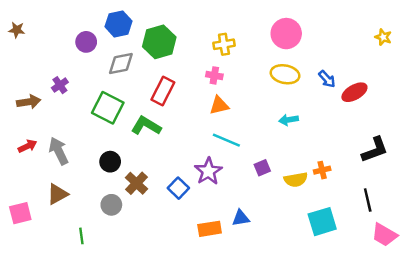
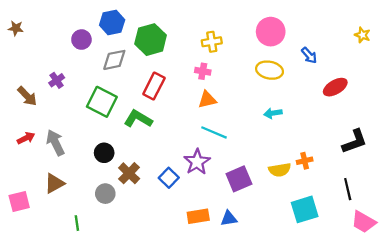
blue arrow: (327, 79) -> (309, 55), moved
brown arrow: (29, 102) -> (27, 96), turned 55
purple square: (262, 168) -> (239, 179), moved, size x1.6
blue triangle: (241, 218) -> (229, 219), moved

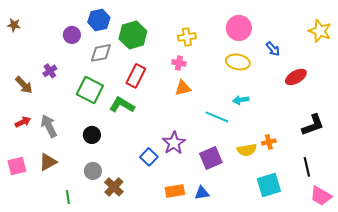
yellow star: (362, 35) -> (320, 31), size x1.6
cyan line: (214, 132) -> (217, 117), moved
brown cross: (129, 173) -> (114, 187), moved
pink square: (19, 202) -> (17, 166), moved

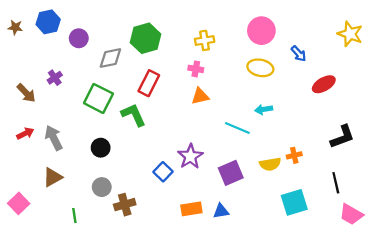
blue hexagon: (99, 20) -> (48, 22), moved
green L-shape: (122, 105) -> (133, 115), turned 35
pink square: (17, 166) -> (19, 203), moved, turned -30
brown cross: (114, 187) -> (125, 205), turned 30

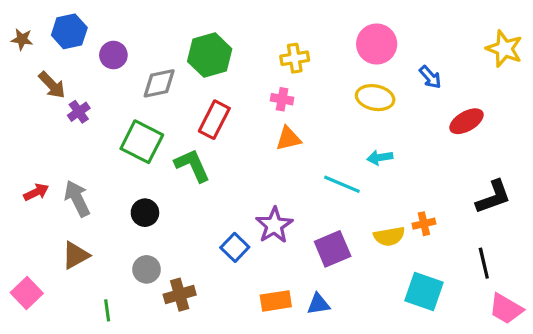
brown arrow: (26, 93) -> (52, 85), moved
cyan square: (294, 202) -> (424, 291), turned 36

